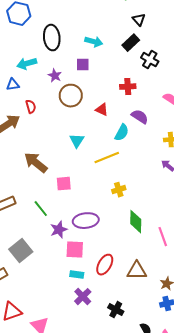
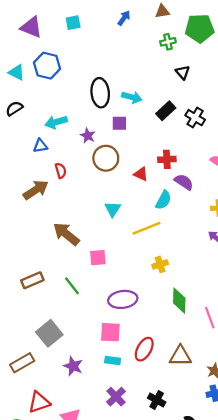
black ellipse: (52, 38) -> (100, 93), moved
black rectangle: (131, 43) -> (166, 111), moved
red cross: (128, 87) -> (167, 159), moved
purple star: (59, 230) -> (73, 366), moved, turned -30
purple cross: (83, 297) -> (116, 397), moved

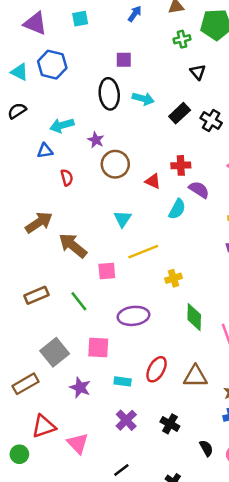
purple square: (119, 123) -> (124, 60), moved
brown arrow: (36, 190) -> (39, 222), moved
yellow line: (146, 228) -> (143, 252), moved
pink square: (110, 332) -> (98, 347), moved

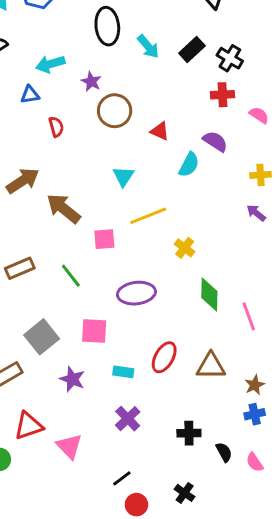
cyan arrow: (143, 99) -> (148, 47), moved, turned 35
red cross: (181, 165) -> (223, 95), moved
yellow cross: (174, 278) -> (185, 248), turned -35
black cross: (170, 424) -> (189, 433), moved, turned -30

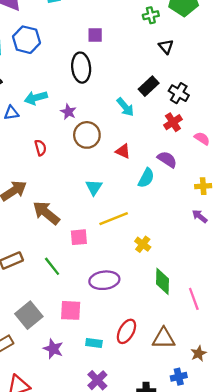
cyan arrow: (148, 47) -> (125, 107), moved
blue triangle: (30, 95) -> (11, 113), moved
red cross: (223, 95) -> (173, 122), turned -30
blue cross: (255, 414) -> (179, 377), moved

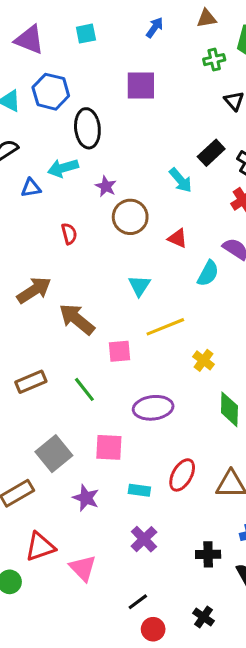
purple square: (95, 35) -> (141, 86), size x1.5
black ellipse: (81, 68) -> (87, 128), moved

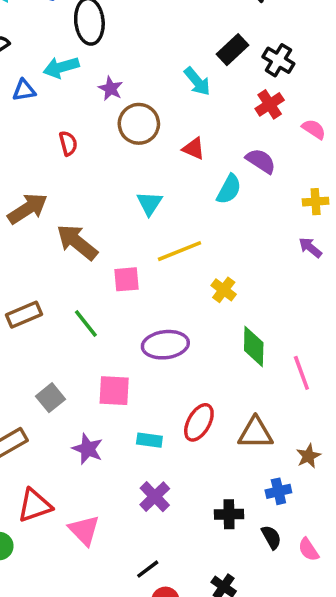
gray square: (54, 454) -> (51, 398), size x0.7

